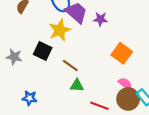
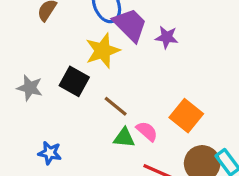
orange square: (122, 53) -> (186, 116), moved
pink semicircle: (125, 84) -> (147, 131), moved

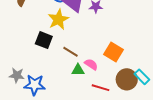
gray star: (30, 88) -> (17, 75), moved
blue star: (50, 153) -> (35, 85), size x1.5

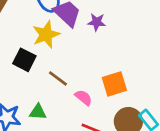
orange square: (113, 52) -> (114, 84), turned 36
green triangle: (78, 70) -> (38, 112), moved

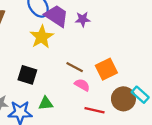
black square: (24, 60) -> (27, 75), moved
brown line: (58, 78) -> (75, 67), moved

